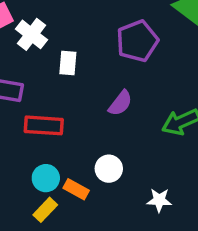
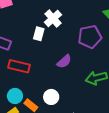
white cross: (32, 34) -> (53, 18), moved
purple pentagon: (137, 41) -> (90, 37), moved

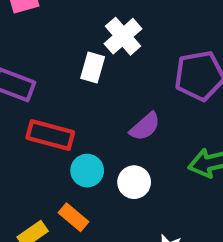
cyan circle: (15, 96) -> (87, 171), moved
white circle: (51, 97) -> (134, 182), moved

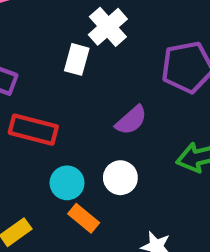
cyan circle: (87, 171) -> (67, 183), moved
orange rectangle: (73, 217) -> (84, 218), moved

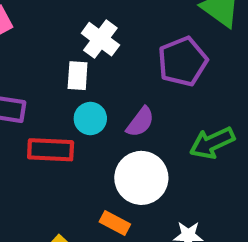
white circle: (120, 178) -> (141, 178), size x1.6
cyan circle: (67, 183) -> (90, 119), moved

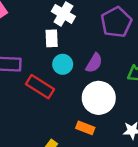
red rectangle: (51, 150) -> (40, 87), turned 36

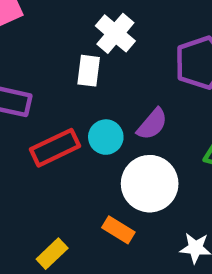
cyan circle: (63, 64) -> (106, 137), moved
red rectangle: (40, 87) -> (55, 148), turned -68

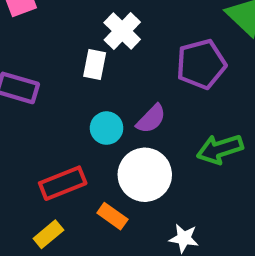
red rectangle: (55, 148) -> (63, 183), moved

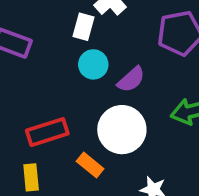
cyan circle: (107, 128) -> (93, 64), moved
yellow rectangle: (48, 234) -> (31, 177), turned -60

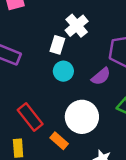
purple semicircle: (131, 79) -> (101, 76), moved
red rectangle: (47, 132) -> (30, 117), turned 68

